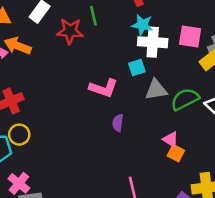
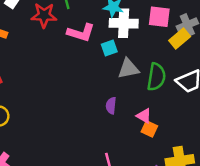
pink L-shape: (103, 88) -> (81, 33), moved
green semicircle: (185, 99) -> (156, 77), turned 128
purple semicircle: (118, 123) -> (111, 106), moved

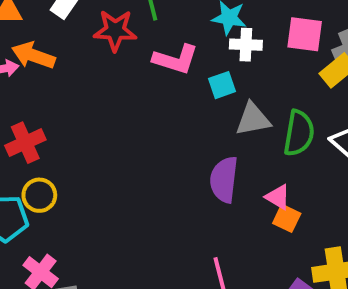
white cross: (124, 23) -> (246, 45), size x0.7
purple semicircle: (111, 106) -> (224, 180), size x1.6

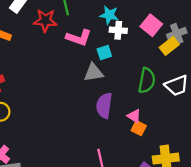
pink square: (305, 34) -> (151, 25), turned 30
gray triangle: (253, 119) -> (94, 73), moved

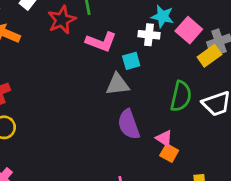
cyan star: (109, 15) -> (163, 16), moved
red star: (45, 20) -> (62, 20), turned -30
purple semicircle: (104, 106) -> (129, 124), turned -30

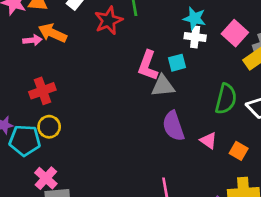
cyan star: (163, 16) -> (194, 18), moved
pink L-shape: (101, 42) -> (148, 66), moved, turned 88
orange square: (169, 153) -> (239, 151), moved

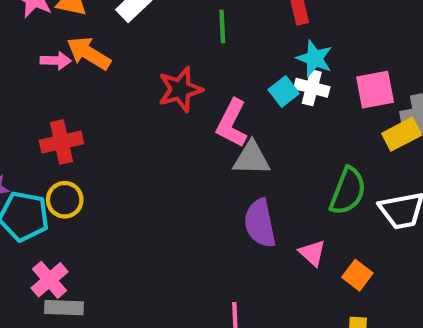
red star: (108, 21) -> (180, 89), moved
pink square: (235, 33) -> (375, 90), turned 30
cyan square: (177, 63) -> (284, 92), moved, turned -30

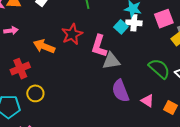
orange arrow: (89, 53) -> (44, 46), moved
green semicircle: (348, 191) -> (159, 69), turned -60
yellow circle: (65, 200) -> (35, 93), moved

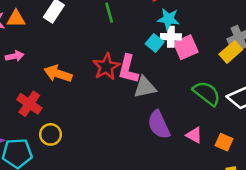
pink square: (164, 19) -> (186, 47), moved
red star: (72, 34) -> (106, 67), moved
red cross: (20, 69) -> (29, 104), turned -30

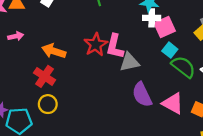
cyan square: (155, 43) -> (170, 50), moved
red cross: (29, 104) -> (45, 76), moved
pink triangle: (194, 135) -> (173, 103), size x1.5

